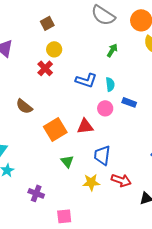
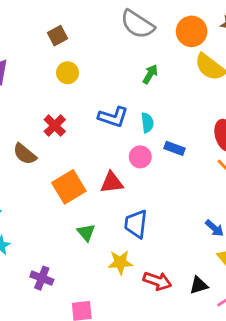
red cross: (45, 68) -> (55, 126), moved
red arrow: (121, 180) -> (157, 281), moved

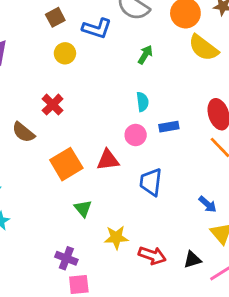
blue L-shape: (113, 117) -> (97, 28), moved
blue rectangle: (174, 148) -> (169, 127), turned -30
blue trapezoid: (136, 224) -> (151, 182), moved
purple cross: (42, 278) -> (66, 258), moved

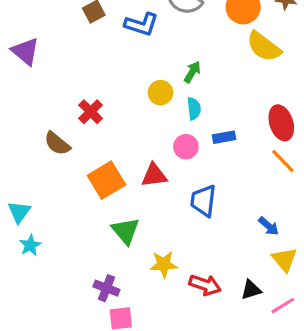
yellow circle: (65, 53) -> (161, 93), moved
green arrow: (145, 55) -> (192, 72), moved
green triangle: (83, 208) -> (126, 231), size x1.4

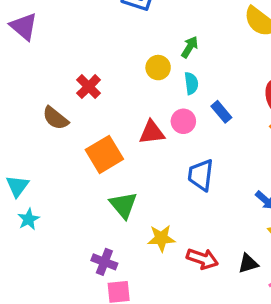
blue rectangle: (224, 137) -> (221, 112), turned 60
red triangle: (154, 175) -> (152, 132), moved

